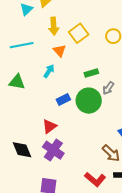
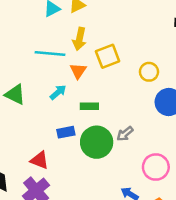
cyan line: (22, 45) -> (50, 54), moved
green rectangle: (91, 73) -> (89, 106), moved
red triangle: (49, 126) -> (40, 160), turned 42

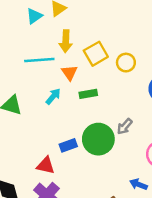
yellow circle: (149, 72) -> (126, 63), moved
green rectangle: (89, 106) -> (88, 94), moved
blue rectangle: (66, 132) -> (68, 145), moved

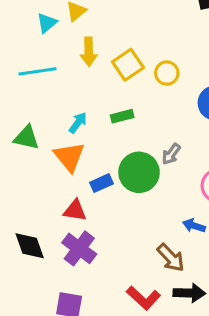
cyan line: (39, 60) -> (38, 71), moved
orange triangle: (69, 73) -> (69, 157), moved, size x1.5

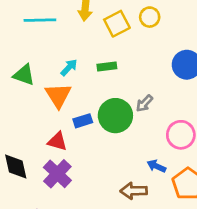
yellow circle: (167, 73) -> (150, 17), moved
brown arrow: (171, 258) -> (134, 191), turned 125

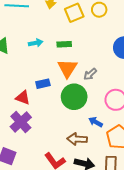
cyan arrow: (69, 67) -> (36, 43), turned 32
orange triangle: (58, 95) -> (67, 68), moved
green circle: (115, 116) -> (74, 97), moved

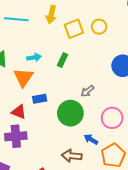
green rectangle: (64, 44) -> (63, 60), turned -64
orange triangle: (67, 68) -> (23, 77), moved
purple cross: (21, 122) -> (16, 136), turned 35

